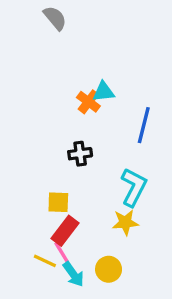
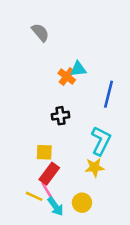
gray semicircle: (55, 18) -> (40, 32), moved

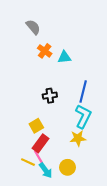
orange cross: (67, 77) -> (45, 51), moved
blue line: (108, 94) -> (83, 91), moved
yellow square: (44, 152) -> (36, 126), turned -32

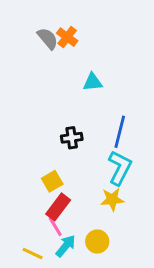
orange cross: (45, 51) -> (67, 37), moved
yellow line: (28, 162) -> (33, 254), moved
cyan arrow: (46, 170) -> (66, 246), turned -105

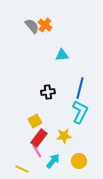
yellow star: (112, 199) -> (64, 136), moved
yellow circle: (97, 242) -> (79, 161), moved
cyan arrow: (66, 246) -> (53, 161), moved

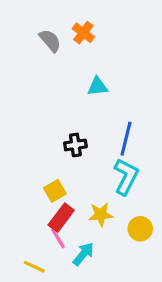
orange cross: (45, 25) -> (83, 33), moved
yellow circle: (79, 161) -> (140, 229), moved

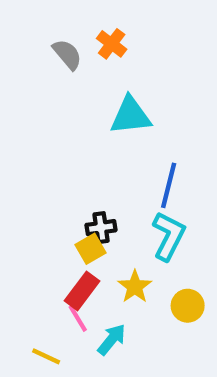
cyan triangle: (98, 86) -> (131, 116), size x1.5
black cross: (75, 145) -> (101, 228), moved
yellow square: (55, 191) -> (90, 249), moved
yellow star: (101, 215) -> (135, 287), turned -30

